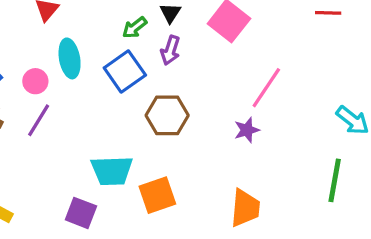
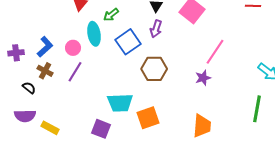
green arrow: (135, 28) -> (111, 15), moved

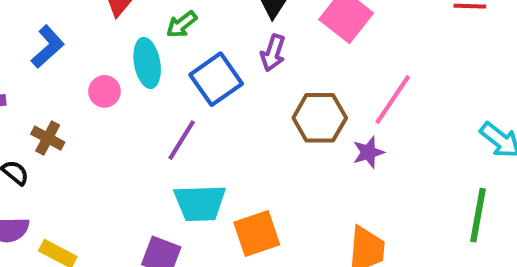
blue L-shape: (45, 47) -> (48, 47), moved
brown hexagon: (154, 69) -> (320, 118), moved
purple line: (75, 72) -> (182, 140), moved

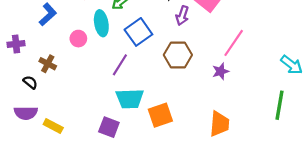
purple arrow: (273, 53) -> (182, 16), moved
brown hexagon: (320, 118) -> (178, 55), moved

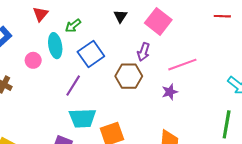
purple arrow: (182, 16) -> (144, 52), moved
pink line: (234, 43) -> (182, 65), turned 36

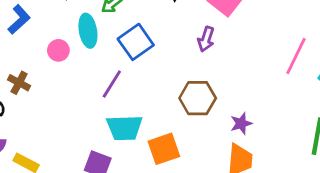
pink line: (182, 65) -> (296, 56), moved, turned -44
brown hexagon: (129, 76) -> (198, 98), moved
purple star: (170, 92) -> (241, 123), moved

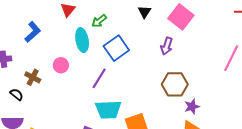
pink circle: (58, 50) -> (61, 65), moved
brown hexagon: (198, 98) -> (175, 84), moved

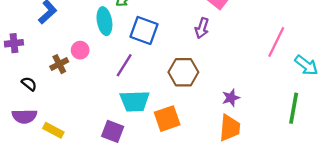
blue square: (116, 48) -> (144, 30), turned -35
brown cross: (33, 77) -> (59, 64), moved, turned 35
brown hexagon: (175, 84) -> (183, 72), moved

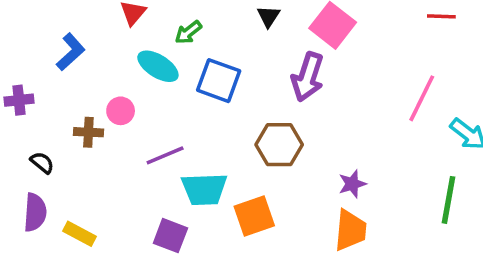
cyan ellipse: (104, 21) -> (158, 66), turned -48
purple arrow: (202, 28) -> (308, 77), size x1.5
brown cross: (59, 64) -> (88, 132), turned 30
purple line: (124, 65) -> (165, 155), moved, turned 35
purple semicircle: (24, 116) -> (35, 212), turned -85

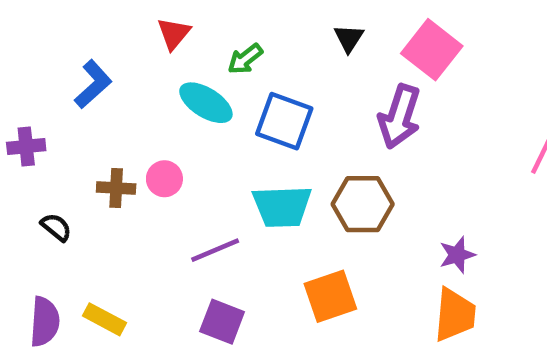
pink circle: (121, 111) -> (164, 179), moved
purple line: (165, 155) -> (215, 250), moved
cyan trapezoid: (204, 189) -> (282, 206), moved
purple semicircle: (35, 212) -> (45, 322), moved

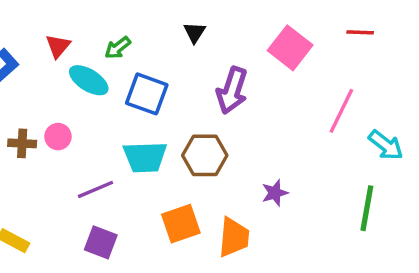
red triangle: (174, 34) -> (58, 46), moved
pink square: (432, 50) -> (290, 48), moved
orange trapezoid: (455, 315) -> (234, 237), moved

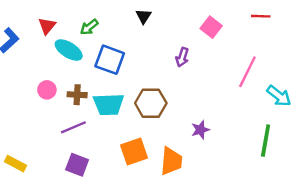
pink square: (290, 48) -> (211, 27), size x0.7
purple arrow: (232, 90) -> (182, 57), moved, size x0.6
brown cross: (22, 143) -> (77, 95), moved

